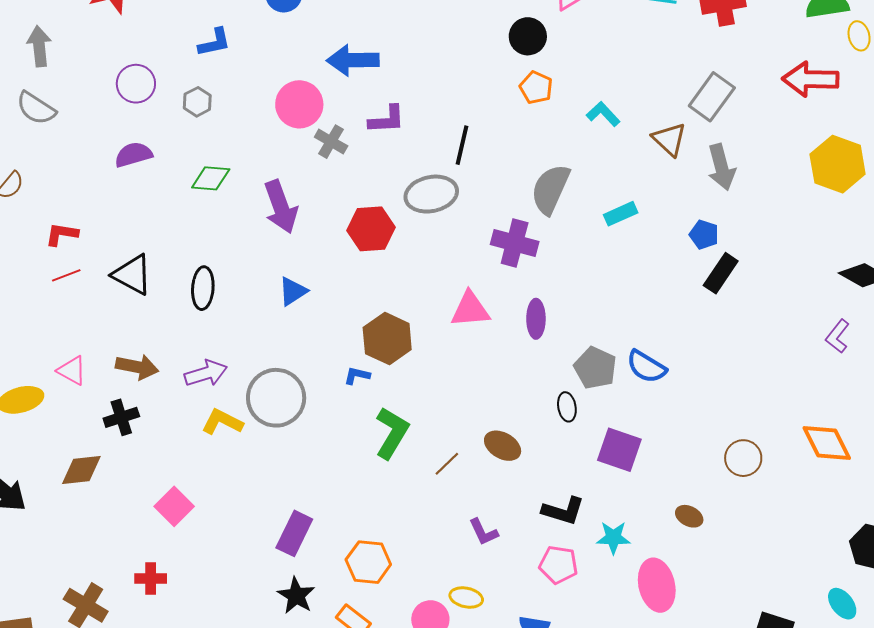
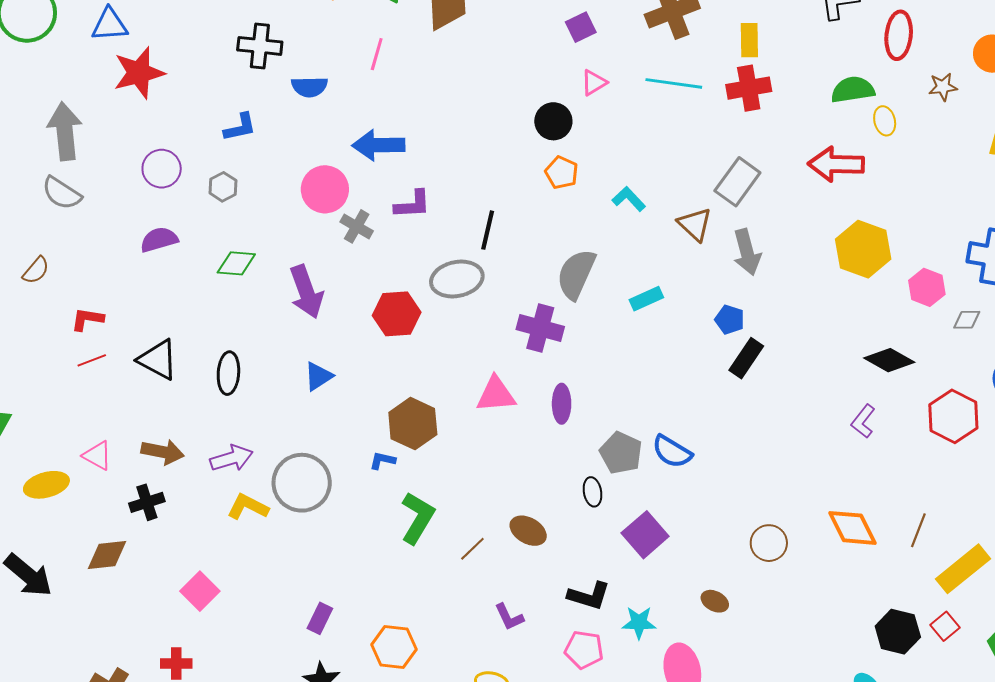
gray arrow: (39, 46) -> (65, 131), size x1.4
purple square: (619, 450) -> (645, 535), turned 30
purple rectangle: (294, 533) -> (320, 618), size x0.7

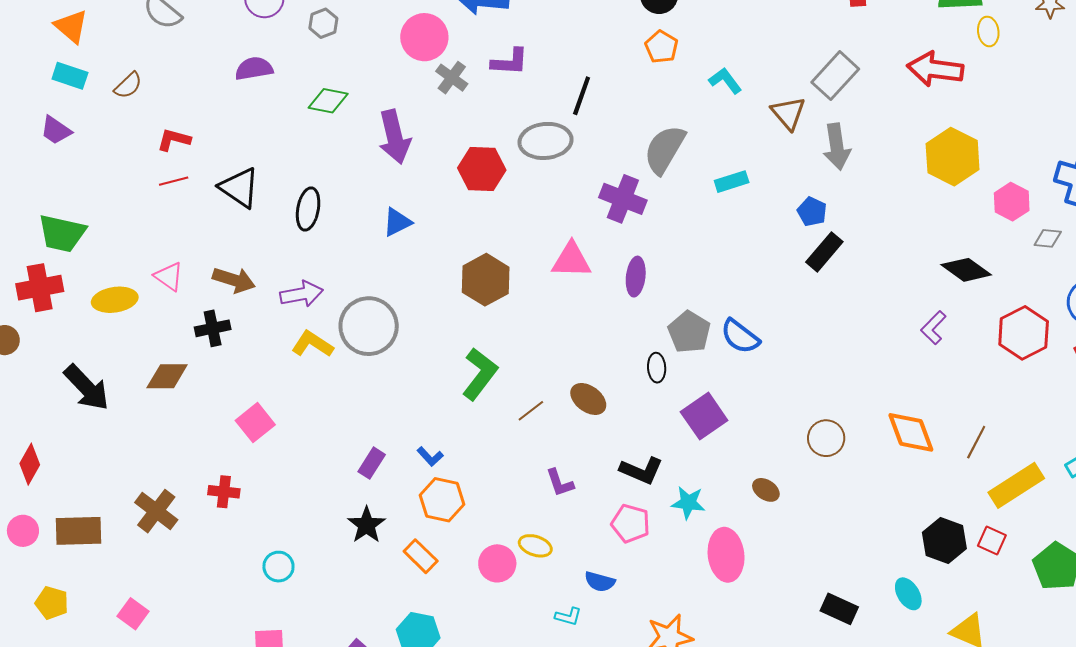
blue L-shape: (382, 461) -> (430, 457), moved, turned -152
red square: (945, 626) -> (992, 540), turned -32

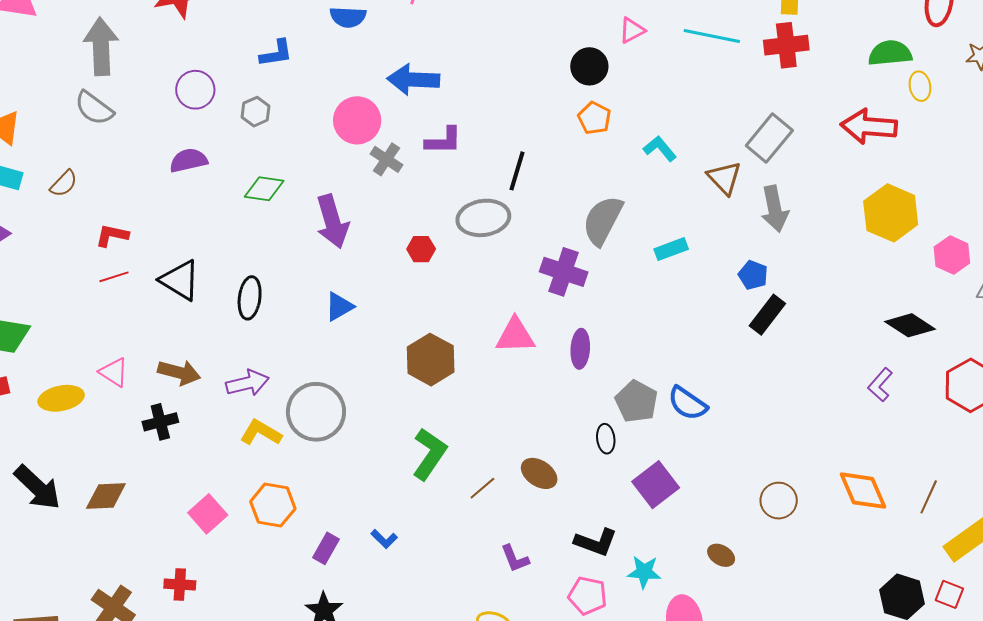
red hexagon: (482, 169) -> (421, 249), size x0.6
brown diamond: (167, 376) -> (106, 496), moved
orange hexagon: (442, 500) -> (273, 505), moved

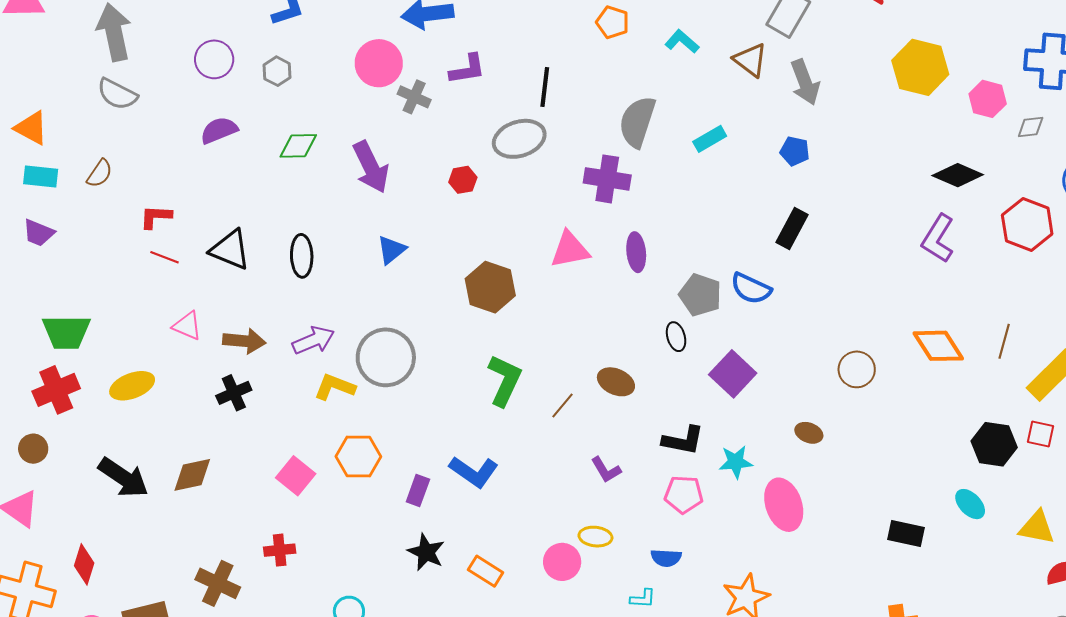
red line: (114, 277) -> (164, 257), turned 48
black rectangle: (767, 315) -> (792, 228), moved
pink triangle: (114, 372) -> (187, 326), moved
purple L-shape: (880, 385) -> (938, 239), size x1.4
blue L-shape: (384, 539) -> (474, 472), size x1.8

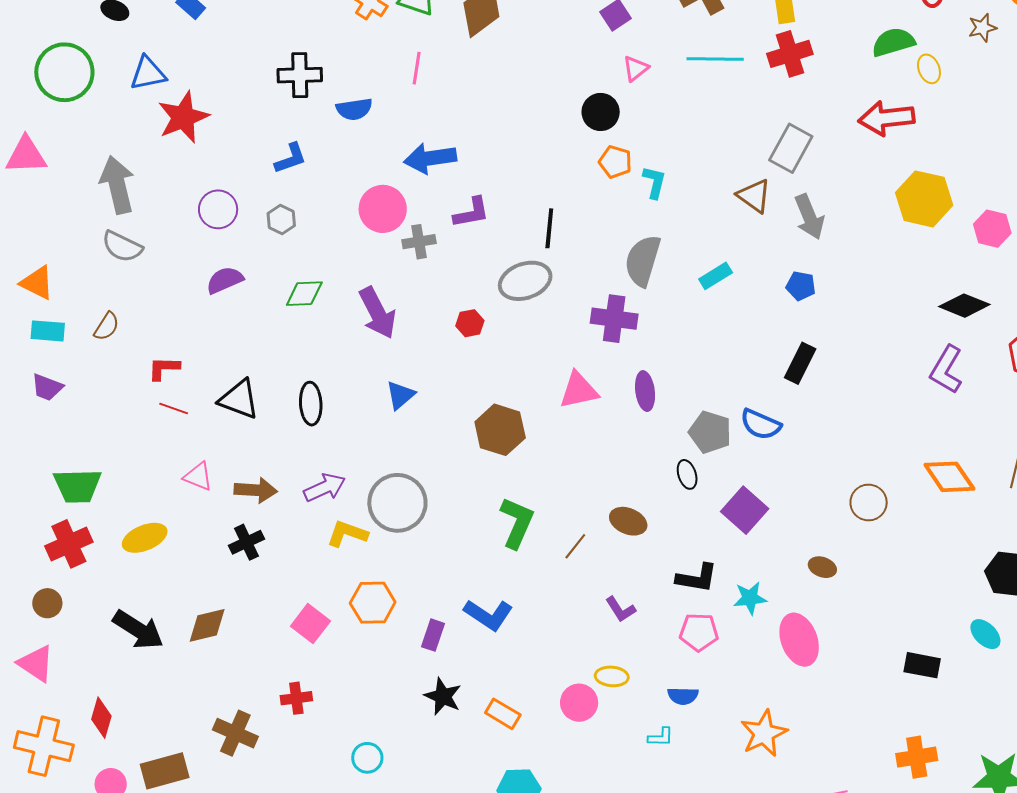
cyan L-shape: (682, 42) -> (654, 182), moved, turned 64
gray cross: (414, 97) -> (419, 242), turned -32

